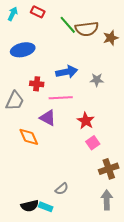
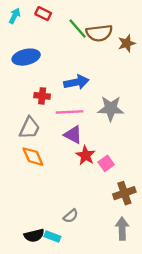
gray star: (97, 80) -> (111, 108), moved, size x1.6
gray trapezoid: (15, 101) -> (30, 128), moved
purple triangle: (48, 118) -> (73, 135), moved
red star: (86, 121) -> (86, 155), moved

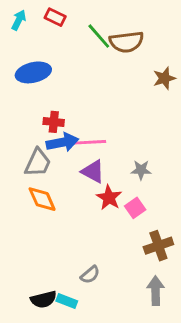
brown star: (127, 43) -> (164, 78), moved
blue arrow: (76, 82) -> (62, 142), moved
gray star: (111, 108) -> (141, 170), moved, size x0.6

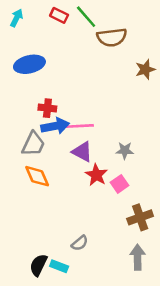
red rectangle: (55, 17) -> (59, 15), moved
green line: (99, 36) -> (86, 17), moved
black semicircle: (44, 299) -> (38, 265), turned 130

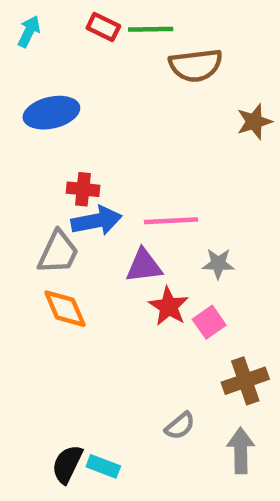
green line: (86, 17) -> (151, 29), turned -50
pink line: (78, 126) -> (171, 221), moved
purple triangle: (82, 152) -> (144, 266), turned -35
gray semicircle: (80, 243) -> (180, 426), moved

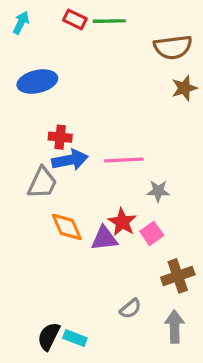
brown semicircle: (196, 65) -> (173, 47), moved
purple triangle: (144, 266) -> (104, 238), moved
orange diamond: (65, 309) -> (67, 227), moved

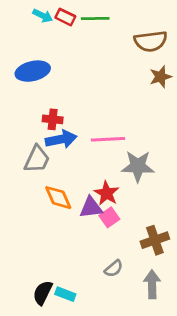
cyan arrow: (21, 23) -> (43, 16), moved, turned 90
gray star: (158, 191) -> (138, 166), size x1.6
pink square: (152, 233) -> (109, 217), moved

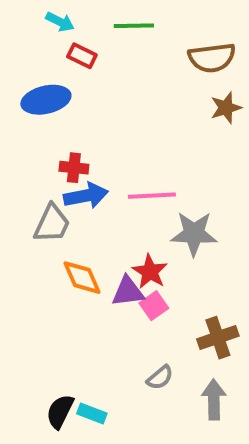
red rectangle: (65, 17) -> (82, 56), moved

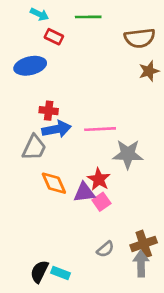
brown cross: (218, 338) -> (144, 244), moved

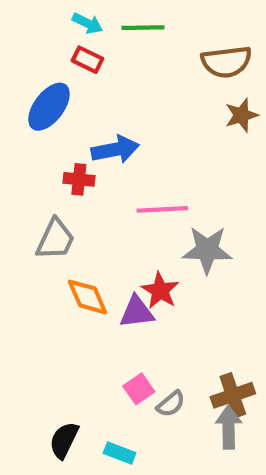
cyan arrow: (39, 14) -> (87, 23), moved
blue ellipse: (30, 66) -> (49, 107), turned -40
blue arrow: (57, 129) -> (115, 149), moved
pink square: (101, 202) -> (139, 389), moved
cyan rectangle: (61, 273) -> (120, 453), moved

